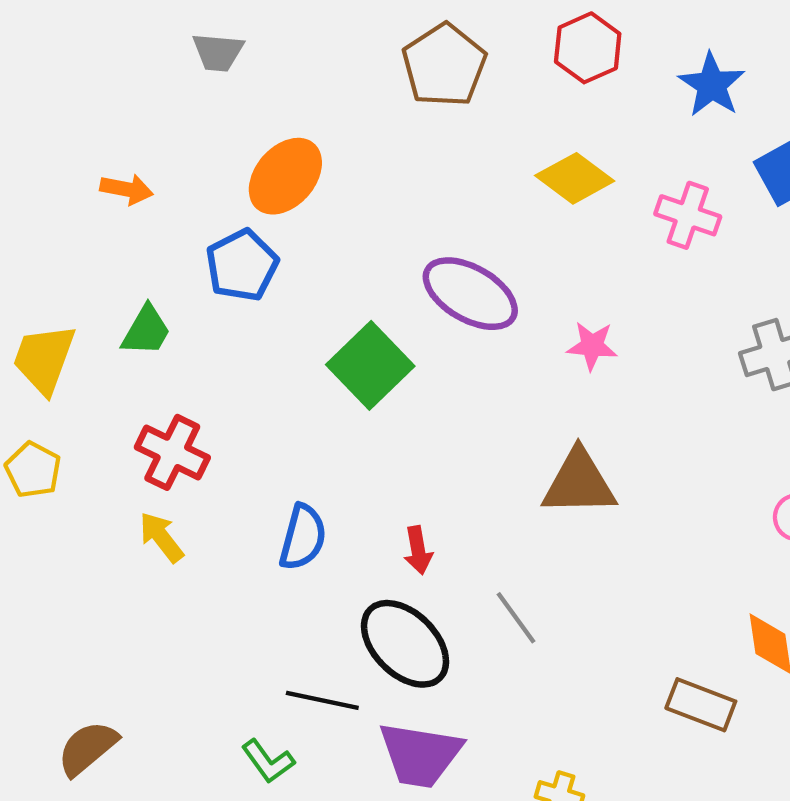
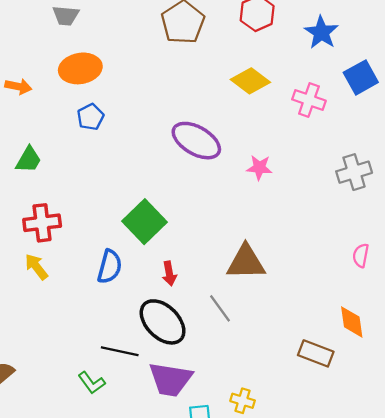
orange ellipse: (285, 176) -> (80, 68), moved, turned 39
blue pentagon: (242, 265) -> (90, 117), moved, size x0.7
green square: (370, 365) -> (145, 222), moved
red cross: (172, 452) -> (42, 223), turned -33
brown triangle: (579, 483) -> (246, 262), moved

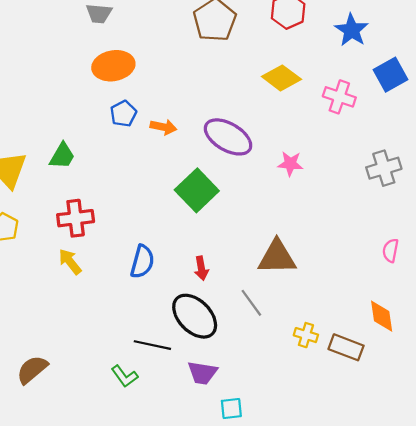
orange arrow: (18, 86) -> (163, 127), moved
green square: (145, 222) -> (197, 190), moved
purple trapezoid: (170, 379) -> (202, 373), size x0.7
yellow cross: (243, 401) -> (306, 335), moved

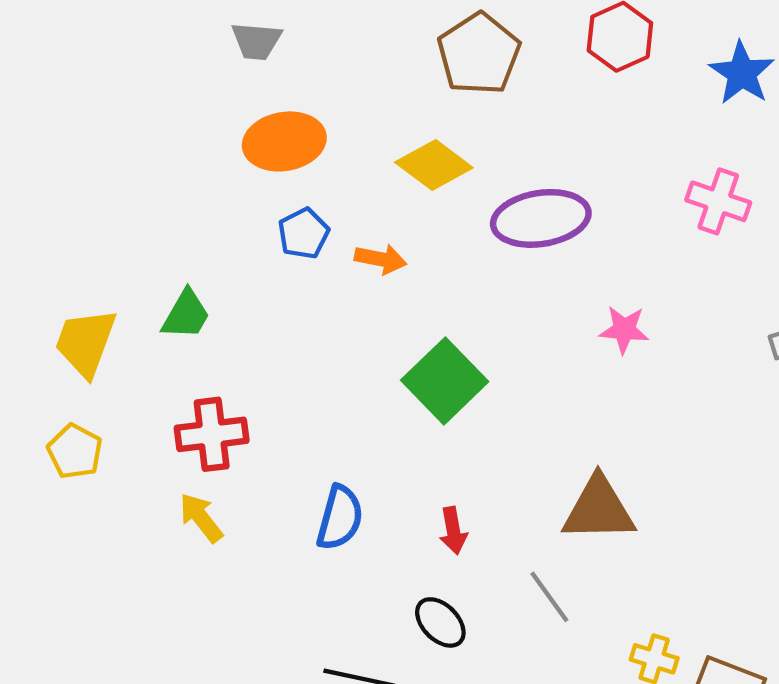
yellow diamond: (281, 78) -> (434, 165), moved
purple ellipse: (228, 137) -> (541, 218), moved, turned -39
black ellipse: (195, 316) -> (440, 622), size x0.6

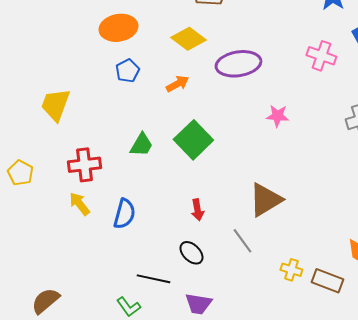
orange arrow: (381, 259) -> (177, 84), moved, turned -40
green trapezoid: (186, 315) -> (141, 145), moved
yellow trapezoid: (85, 342) -> (55, 105), moved
brown triangle: (599, 509) -> (265, 200), turned -30
blue semicircle: (340, 518) -> (124, 214), moved

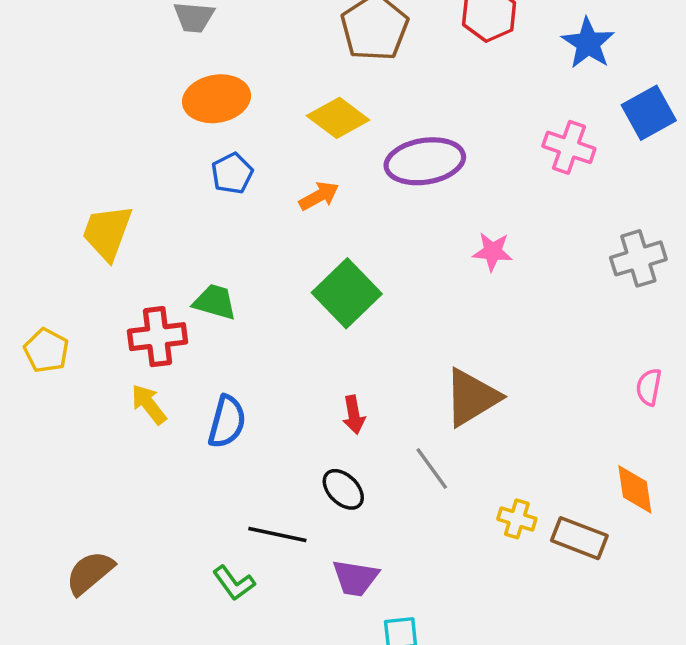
green trapezoid: (141, 145) -> (215, 302), moved, turned -104

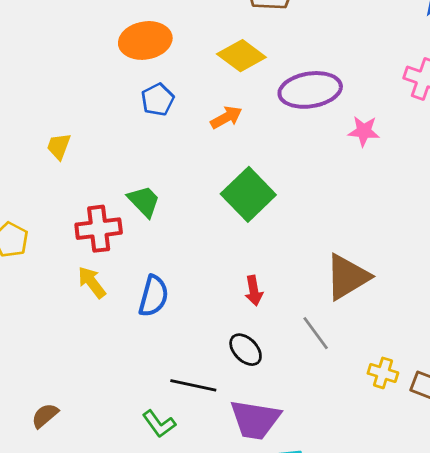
yellow trapezoid: (107, 232) -> (59, 146), size x0.6
pink star: (493, 252) -> (364, 131), moved
green trapezoid: (215, 302) -> (144, 201), turned 30
brown semicircle: (90, 573) -> (45, 416), size x0.7
purple trapezoid: (355, 578) -> (255, 420), size x1.4

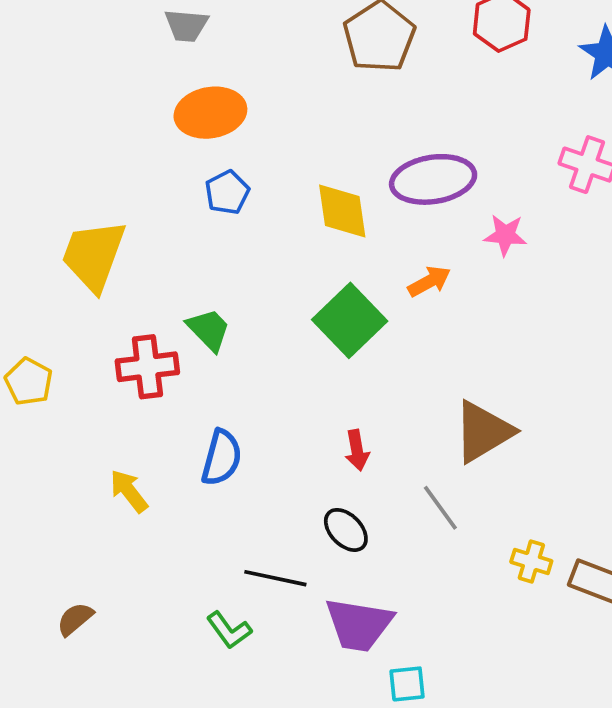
yellow diamond: (241, 56) -> (342, 211), moved, turned 45
orange arrow: (226, 117) -> (429, 281), moved
yellow trapezoid: (59, 146) -> (94, 255), size x2.0
yellow arrow: (92, 282) -> (129, 491), moved

